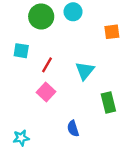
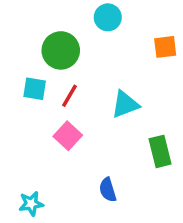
green circle: (41, 16) -> (61, 50), moved
cyan square: (21, 51) -> (35, 89), moved
cyan triangle: (85, 71) -> (125, 104), turned 30

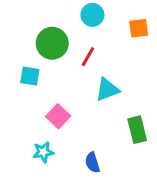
orange square: (165, 47) -> (139, 28), moved
red line: (69, 96) -> (88, 57), moved
cyan star: (31, 204) -> (43, 152), moved

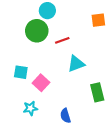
cyan circle: (92, 15) -> (47, 11), moved
red line: (88, 57) -> (62, 40), turned 40
cyan square: (30, 76) -> (21, 72), moved

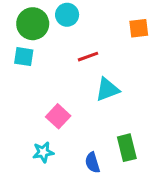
green circle: (37, 31) -> (33, 24), moved
cyan square: (21, 72) -> (24, 57), moved
green rectangle: (97, 92) -> (127, 148), moved

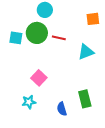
green circle: (33, 24) -> (37, 33), moved
red line: (88, 57) -> (59, 38), turned 32
cyan triangle: (107, 89) -> (86, 52), moved

